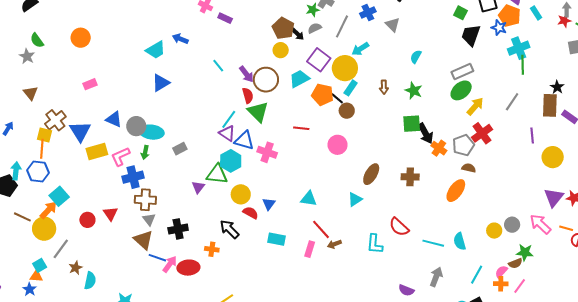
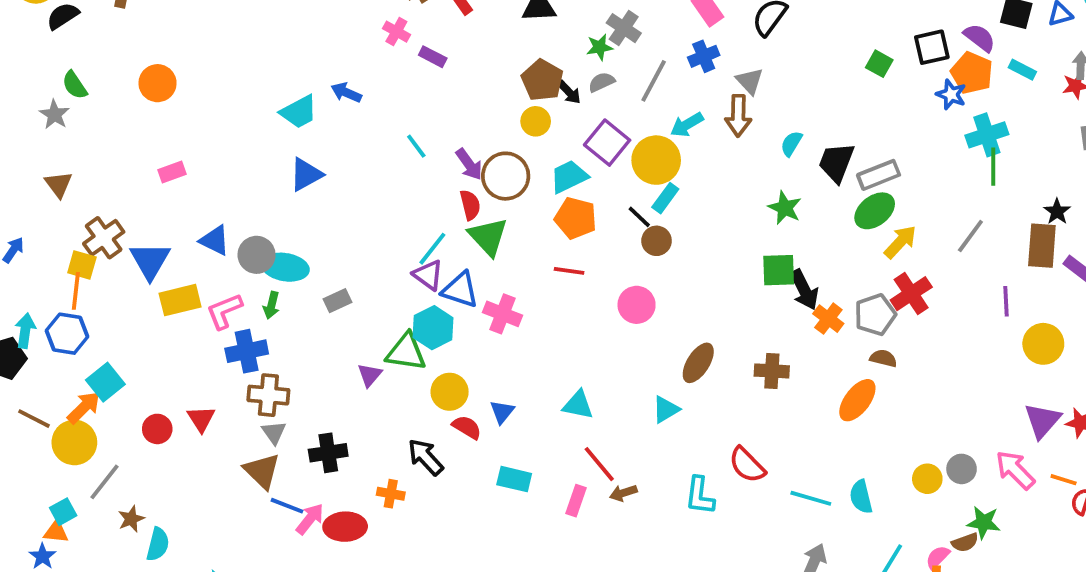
cyan rectangle: (536, 13) -> (1022, 70), turned -32
black trapezoid: (471, 35) -> (836, 162), moved
brown arrow: (384, 87) -> (738, 116), moved, size x1.5
orange pentagon: (323, 95) -> (576, 218), moved

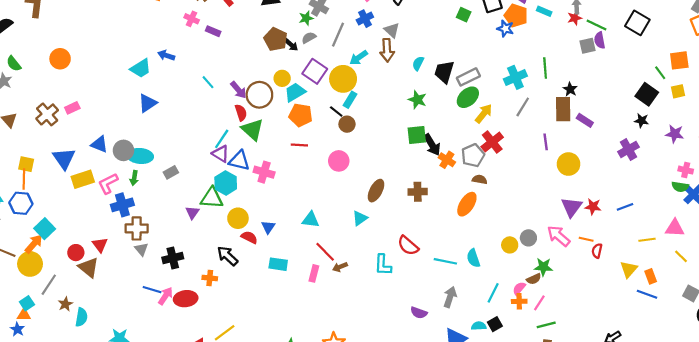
yellow circle: (536, 121) -> (282, 78), moved
cyan cross: (987, 135) -> (515, 77), moved
green line: (993, 167) -> (545, 68), moved
brown cross: (104, 238) -> (47, 114), moved
brown triangle: (262, 471) -> (89, 267), moved

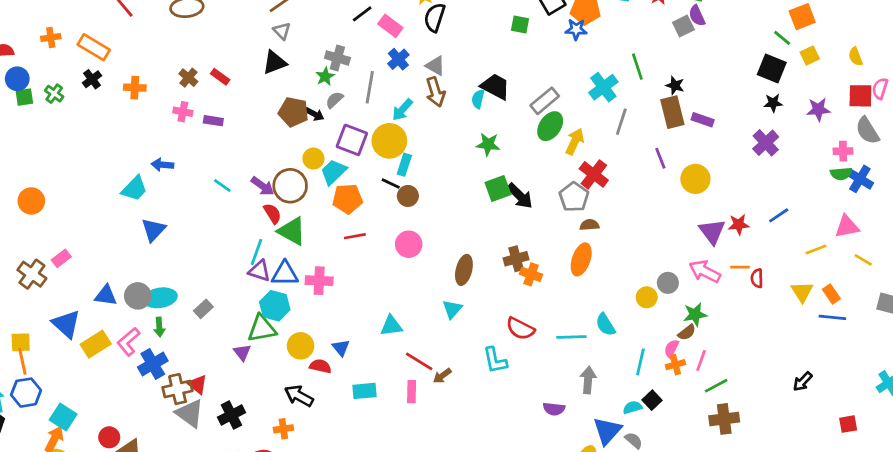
black trapezoid: (444, 72) -> (495, 87), moved, turned 115
orange cross: (447, 160) -> (531, 274), moved
red triangle: (100, 245) -> (198, 384), moved
gray triangle: (141, 249) -> (190, 413), size x1.6

